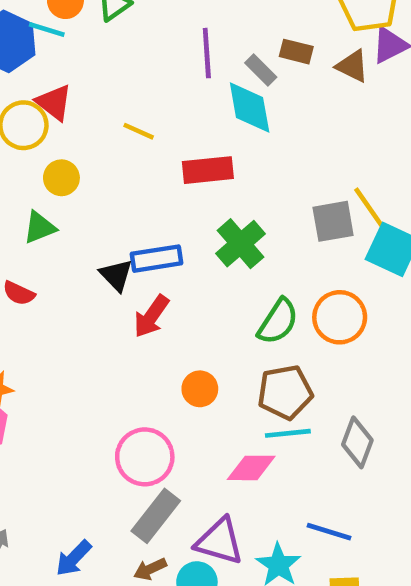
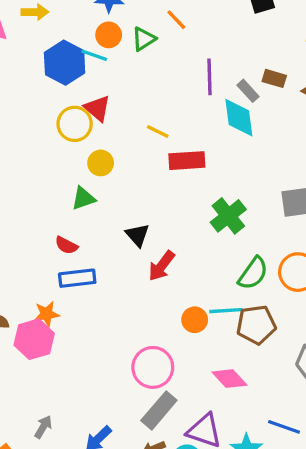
red rectangle: (208, 170) -> (187, 161), moved
blue rectangle: (157, 259) -> (77, 278), moved
cyan line: (288, 433) -> (226, 311), moved
pink diamond: (251, 468) -> (229, 379), turned 44

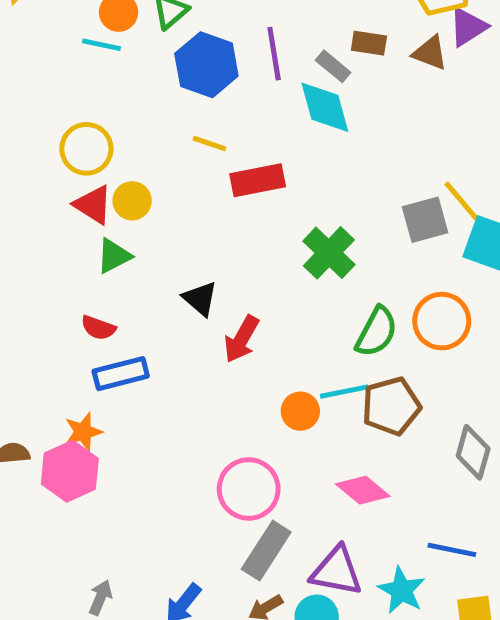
blue hexagon: (65, 63) -> (206, 65), moved
red triangle: (97, 108) -> (93, 205), moved

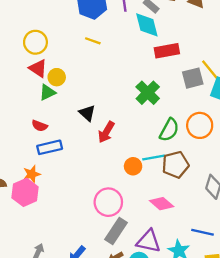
red rectangle: (258, 180) -> (167, 51), moved
yellow circle: (132, 201) -> (57, 77), moved

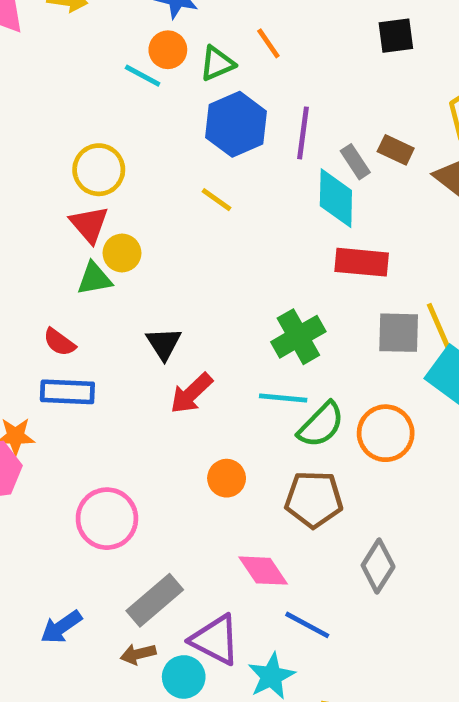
cyan line: (154, 157) -> (283, 398), moved
pink circle: (108, 202) -> (107, 519), moved
blue line: (203, 232) -> (307, 625), moved

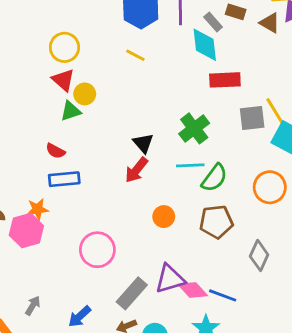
black triangle: (164, 344) -> (143, 143), moved
orange circle: (386, 433) -> (270, 187), moved
pink diamond: (263, 571) -> (193, 290), moved
purple triangle: (215, 640) -> (170, 279), moved, turned -36

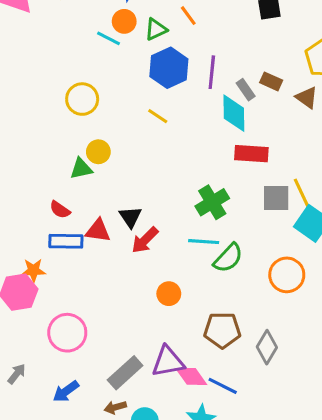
red triangle: (63, 80) -> (98, 231), moved, turned -40
black triangle: (143, 143) -> (130, 217), moved
brown pentagon: (216, 222) -> (222, 330), moved
pink circle: (97, 250) -> (67, 333), moved

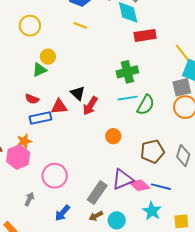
gray square: (276, 198) -> (182, 87), moved
green cross: (212, 202) -> (127, 72), turned 30
gray arrow: (17, 374) -> (29, 199), moved

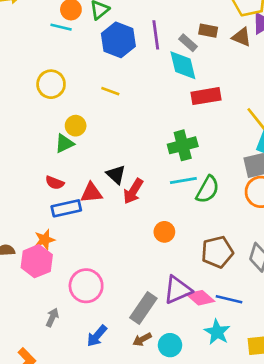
yellow line: (80, 25) -> (110, 91), moved

